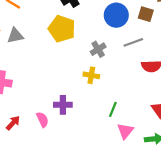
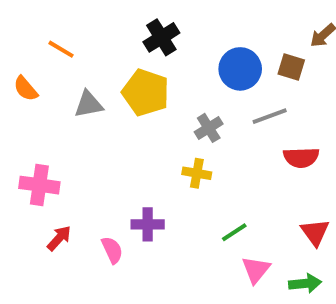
gray triangle: (15, 36) -> (89, 104), moved
green line: (113, 109) -> (234, 232), turned 35
red arrow: (13, 123) -> (59, 238), moved

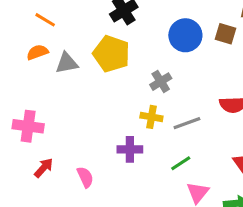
orange semicircle: (26, 89) -> (37, 52), moved, turned 110
gray line: (270, 116) -> (187, 123), moved
purple cross: (148, 224) -> (130, 149), moved

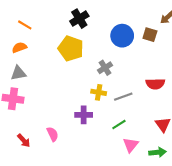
gray triangle: (67, 63) -> (18, 73), moved
red arrow: (44, 168) -> (24, 141), moved, turned 96

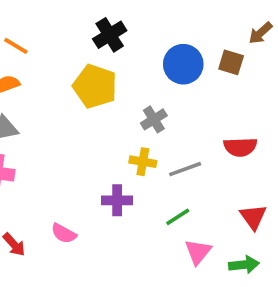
pink semicircle: (53, 134) -> (64, 233), turned 144

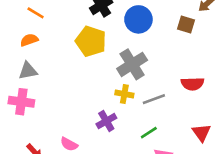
blue circle: (183, 64) -> (138, 19), moved
gray cross: (154, 119) -> (132, 64), size x1.6
purple cross: (117, 200) -> (106, 121), turned -30

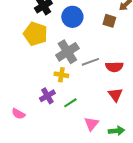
gray line: (154, 99) -> (90, 62), moved
green line: (149, 133) -> (70, 103), moved
red triangle: (201, 133) -> (115, 95), moved

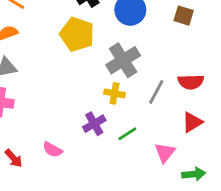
gray line: (90, 62) -> (156, 92), moved, turned -42
red triangle: (115, 95) -> (192, 122), turned 35
pink triangle: (91, 124) -> (165, 152), moved

